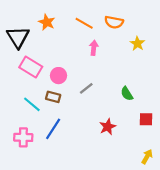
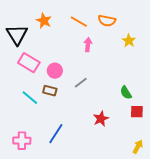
green semicircle: (127, 94) -> (126, 93), moved
blue line: (53, 129) -> (56, 134), moved
pink cross: (23, 137) -> (22, 141), moved

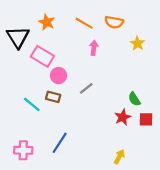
pink rectangle: (29, 63) -> (42, 56), moved
red star: (101, 119) -> (123, 117), moved
yellow arrow: (138, 147) -> (119, 157), moved

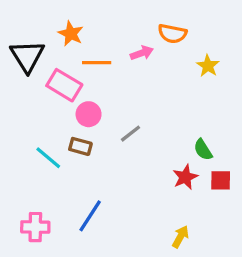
orange line: (84, 23) -> (97, 63), moved, turned -30
pink arrow: (94, 48) -> (142, 53), moved, turned 64

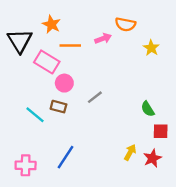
red star: (185, 177) -> (152, 158), moved
yellow arrow: (180, 237) -> (130, 152), moved

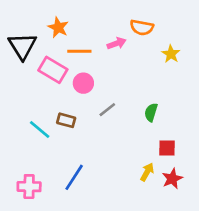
pink circle: (64, 83) -> (83, 83), moved
green semicircle: (148, 109) -> (151, 112), moved, turned 49
red square: (161, 131) -> (167, 148), moved

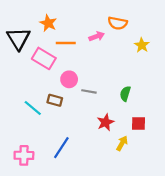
pink circle: (83, 83) -> (69, 79), moved
gray line: (107, 110) -> (89, 91), turned 48
red star: (172, 179) -> (105, 122), moved

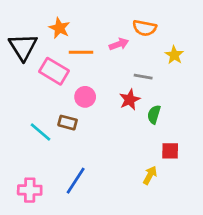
gray line: (89, 91) -> (143, 77), moved
red star: (105, 122) -> (130, 100), moved

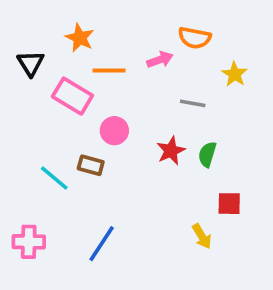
black triangle: (23, 47) -> (31, 63), size x0.7
red star: (130, 100) -> (171, 151), moved
yellow arrow: (150, 175) -> (202, 236), turned 120
pink cross: (30, 190) -> (29, 242), moved

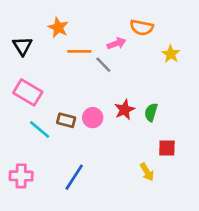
pink rectangle: (72, 96) -> (28, 92), moved
gray line: (193, 103) -> (103, 65), moved, turned 36
pink circle: (114, 131) -> (93, 118), moved

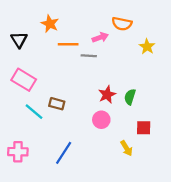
gray line: (103, 65) -> (89, 56), turned -42
pink circle: (93, 118) -> (101, 120), moved

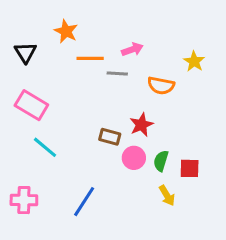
orange semicircle: (122, 24) -> (161, 86), moved
green semicircle: (130, 97) -> (161, 161), moved
brown rectangle: (57, 104) -> (110, 137), moved

